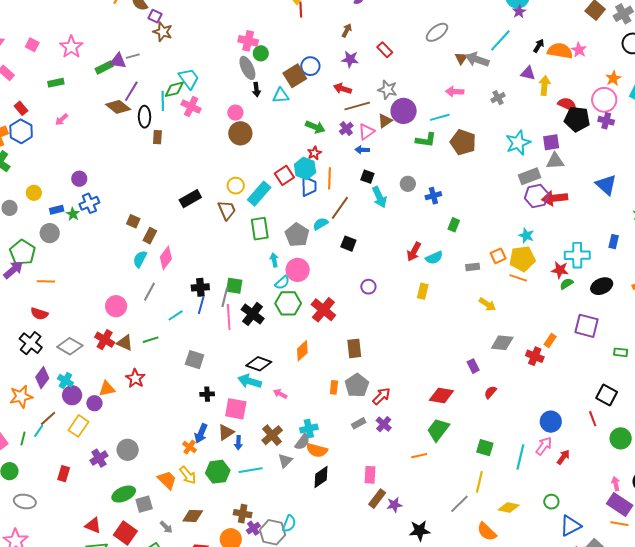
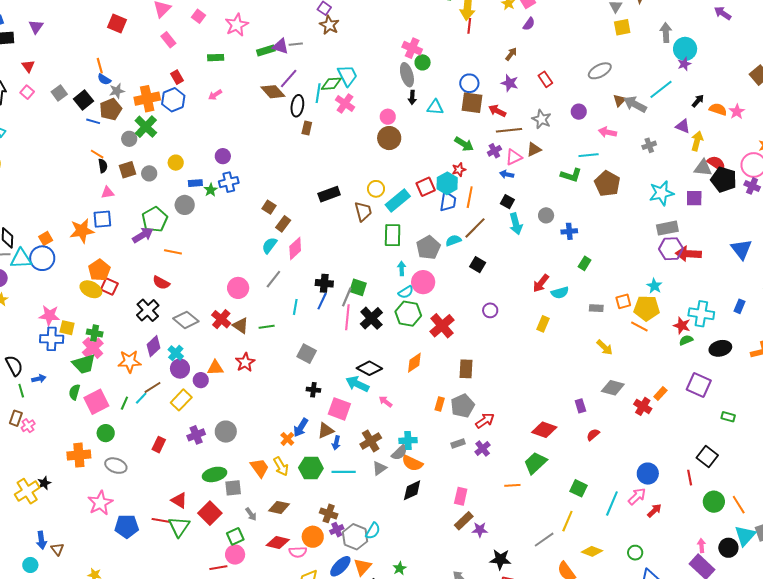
orange semicircle: (560, 51) -> (718, 109), size x0.7
brown square: (295, 76) -> (472, 103), moved, turned 30
purple circle: (404, 111) -> (579, 112), moved, size x0.6
gray triangle: (555, 161) -> (703, 168), moved
cyan line: (176, 315) -> (295, 307), turned -56

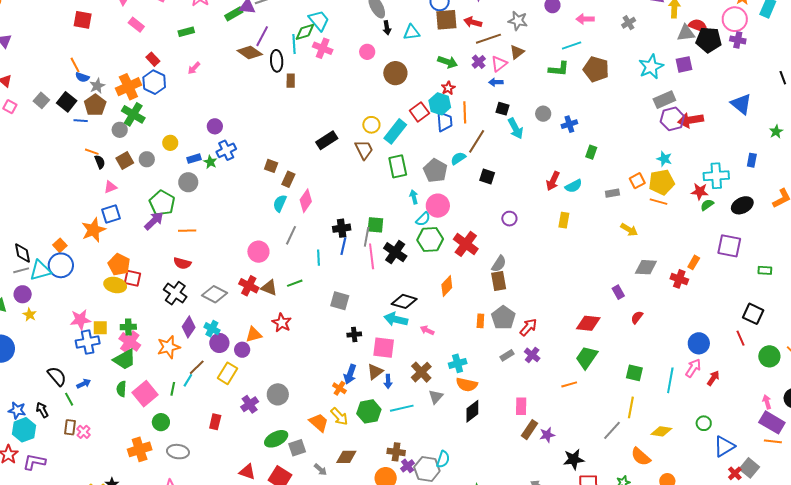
brown circle: (389, 138) -> (395, 73), moved
gray semicircle: (399, 453) -> (499, 264), moved

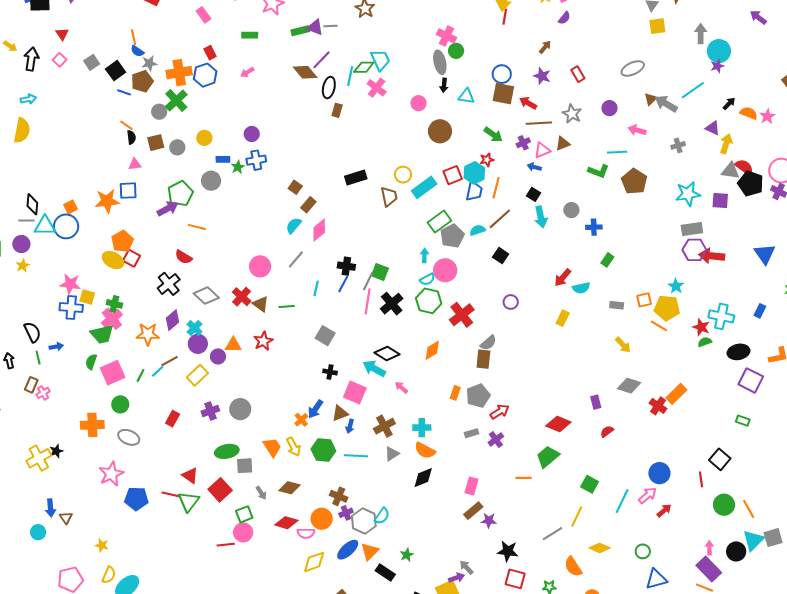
green rectangle: (398, 166) -> (439, 222), moved, turned 50
purple square: (729, 246) -> (751, 380), moved
orange rectangle: (694, 262) -> (676, 394), size x1.5

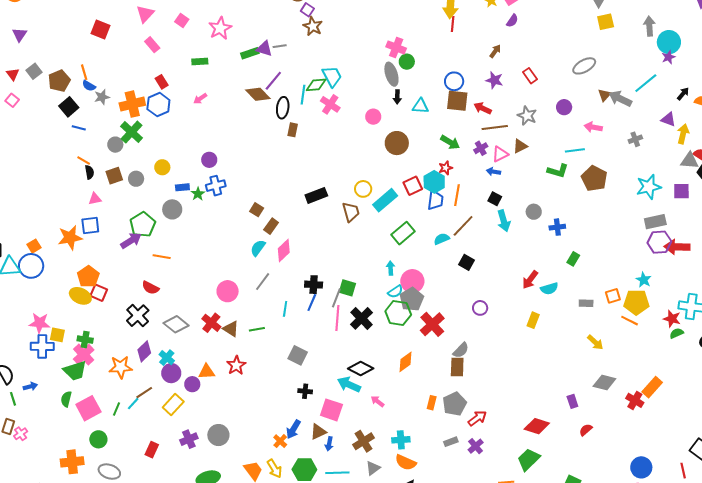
gray square: (92, 62) -> (34, 71), moved
brown pentagon: (142, 81) -> (59, 81), moved
gray pentagon: (452, 236) -> (412, 299), moved

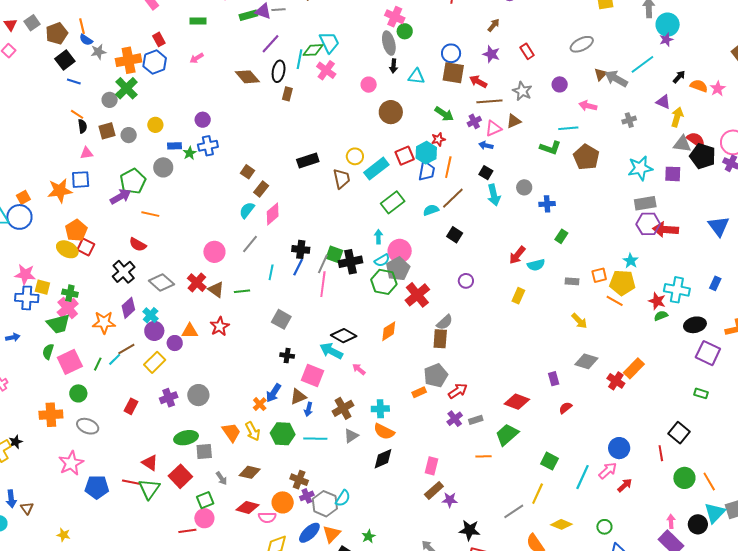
brown diamond: (258, 94) -> (247, 77), moved
black cross: (361, 318) -> (350, 262), moved, turned 30
orange rectangle: (432, 403) -> (419, 392), moved, turned 48
gray rectangle: (451, 442) -> (476, 420), moved

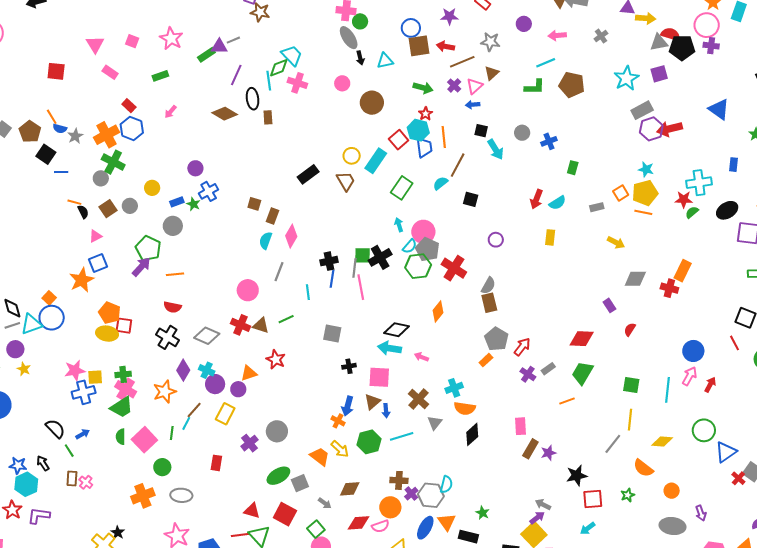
yellow arrow: (677, 117) -> (646, 18), turned 96
green circle: (604, 527) -> (704, 430), size x1.5

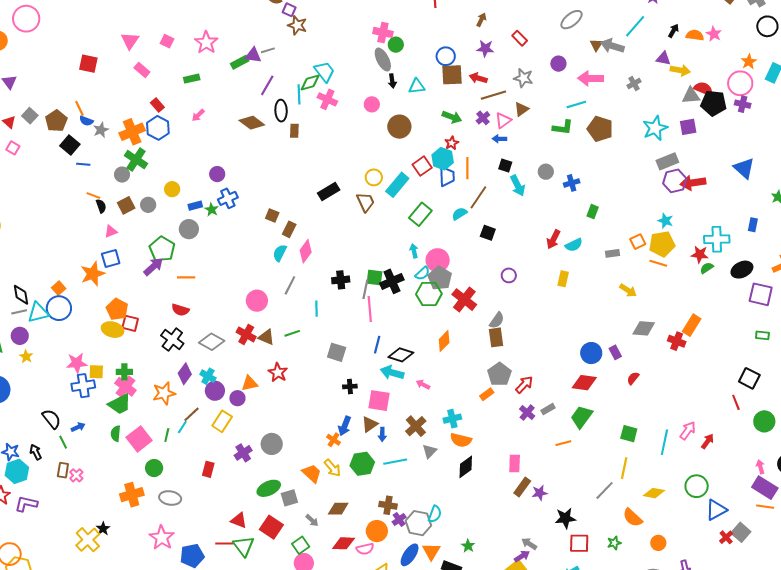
pink arrow: (557, 35) -> (591, 78), size x1.4
blue line: (332, 279) -> (377, 345), moved
blue circle: (693, 351) -> (591, 353), moved

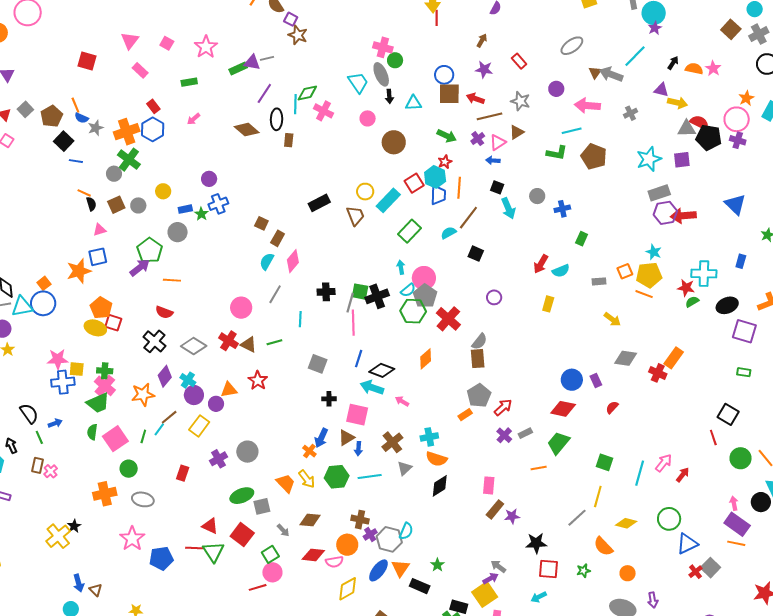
cyan trapezoid: (324, 72) -> (358, 83), moved

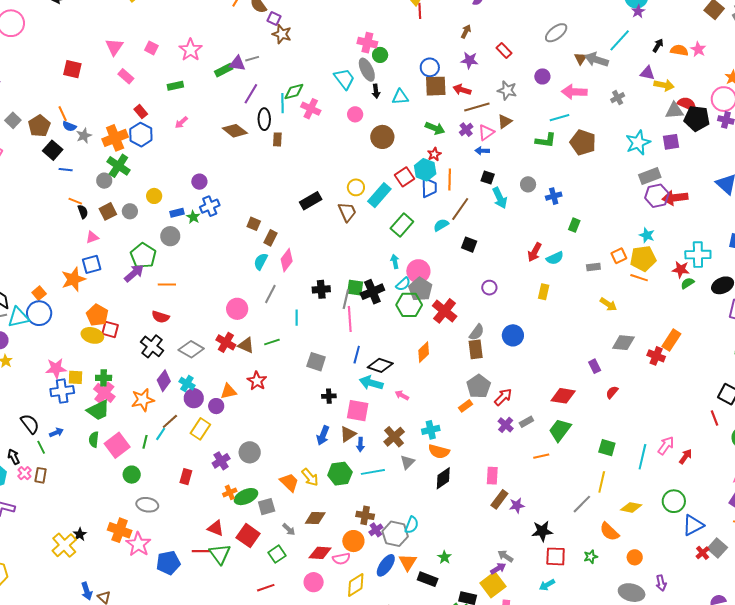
blue circle: (572, 380) -> (513, 335), moved
orange cross: (309, 451) -> (230, 492), moved, turned 32
pink cross: (51, 471) -> (24, 473), moved
orange cross: (105, 494) -> (120, 530), moved, turned 35
pink circle: (272, 572) -> (314, 582), moved

